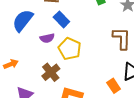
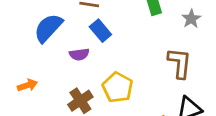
yellow pentagon: (70, 49) -> (118, 87), moved

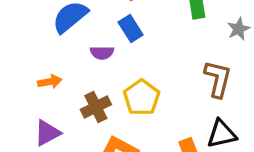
orange arrow: (27, 85) -> (50, 82), moved

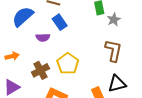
gray star: (239, 29) -> (114, 20), moved

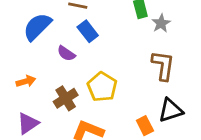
purple semicircle: (43, 37) -> (66, 53), turned 40

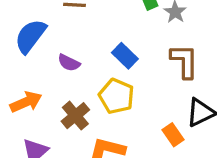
blue rectangle: (88, 31) -> (125, 56), moved
orange arrow: (26, 81) -> (26, 102), size x1.4

